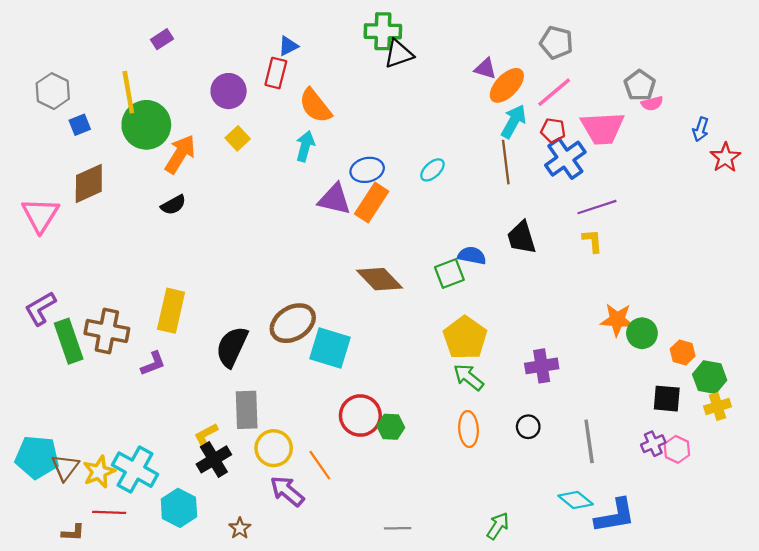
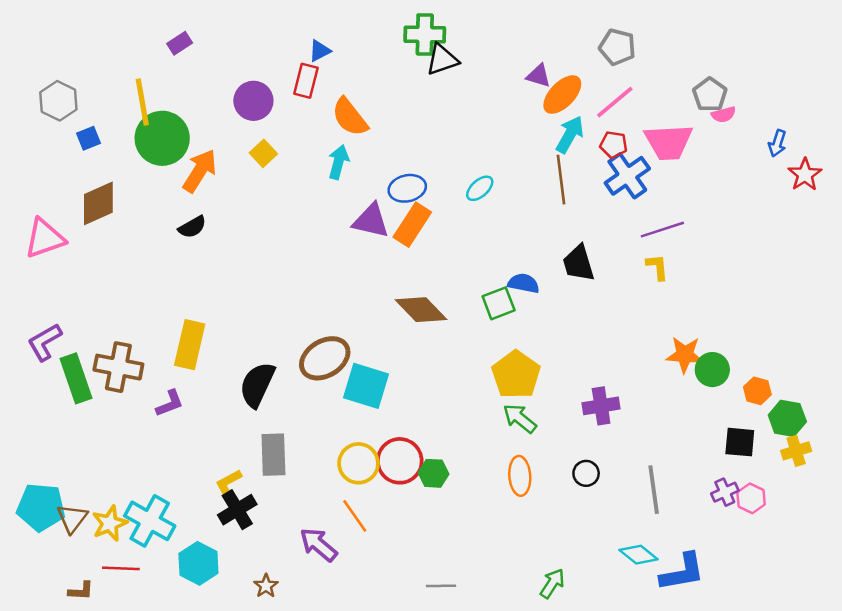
pink triangle: (40, 215) -> (45, 238), turned 39
yellow circle: (274, 448) -> (358, 463), moved

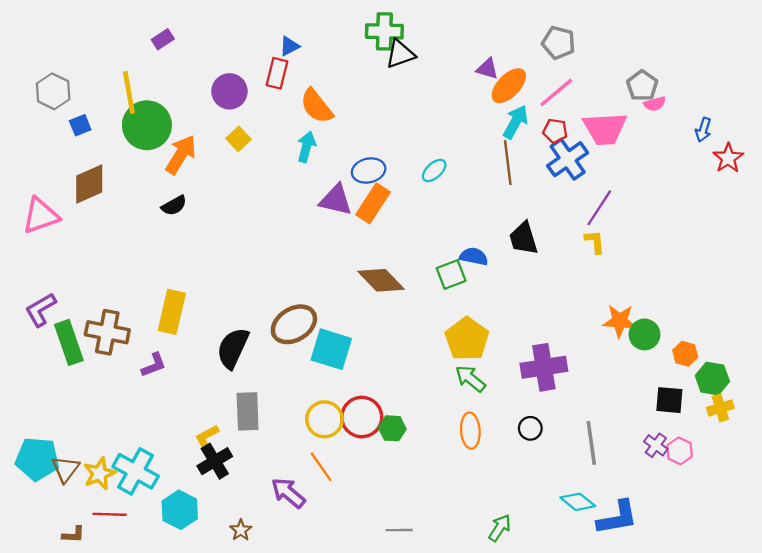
purple line: (662, 230) -> (599, 208), turned -39
purple cross: (601, 406) -> (544, 367), size x1.4
purple cross: (725, 492) -> (656, 445), turned -30

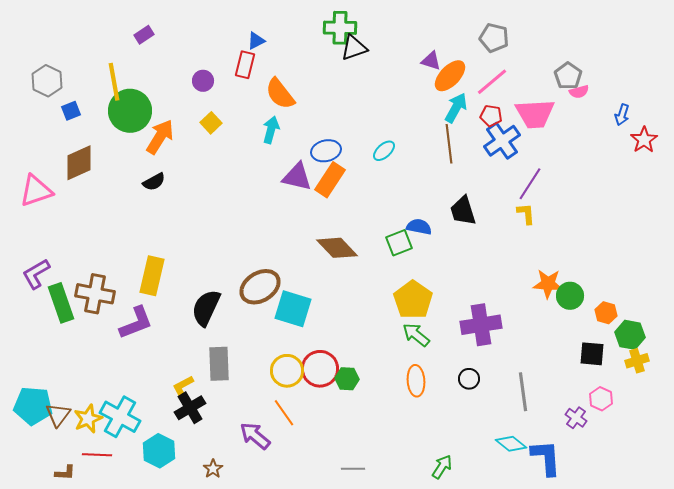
purple circle: (229, 91) -> (203, 81), size x0.7
purple L-shape: (154, 365) -> (136, 323), size x1.5
purple cross: (656, 445) -> (576, 418), moved
blue L-shape: (617, 518) -> (546, 458), turned -84

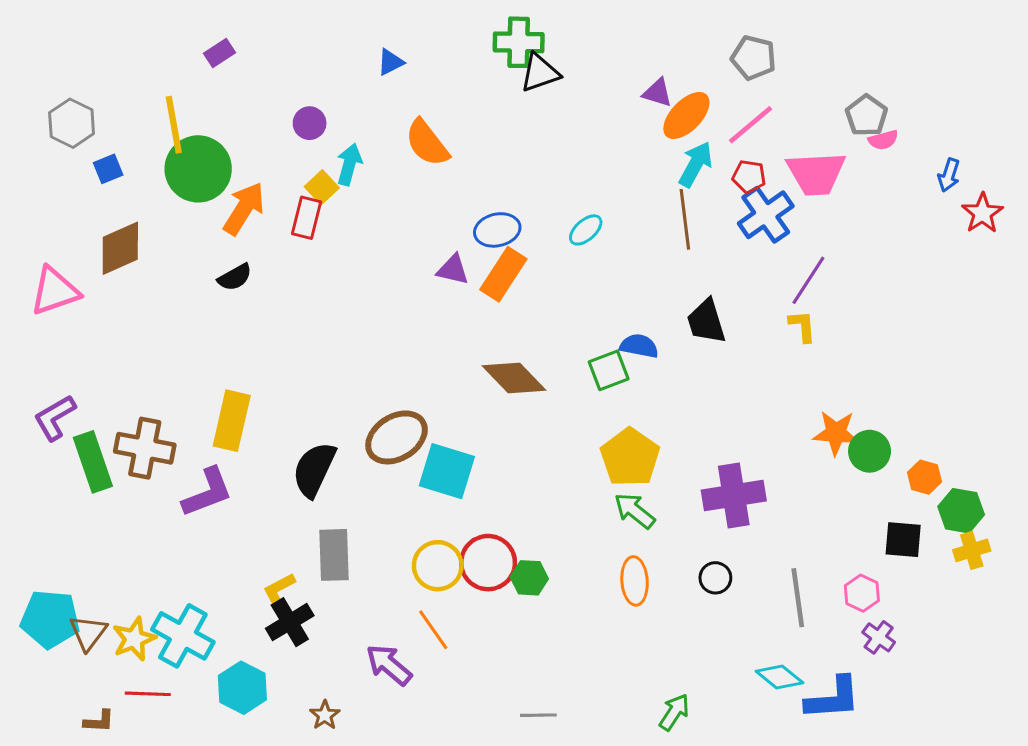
red rectangle: (245, 65) -> (306, 218), moved
cyan arrow: (271, 130) -> (349, 164), moved
purple triangle: (297, 177) -> (453, 270), size x0.7
pink hexagon: (601, 399) -> (862, 593), moved
blue L-shape: (546, 458) -> (833, 698), turned 90

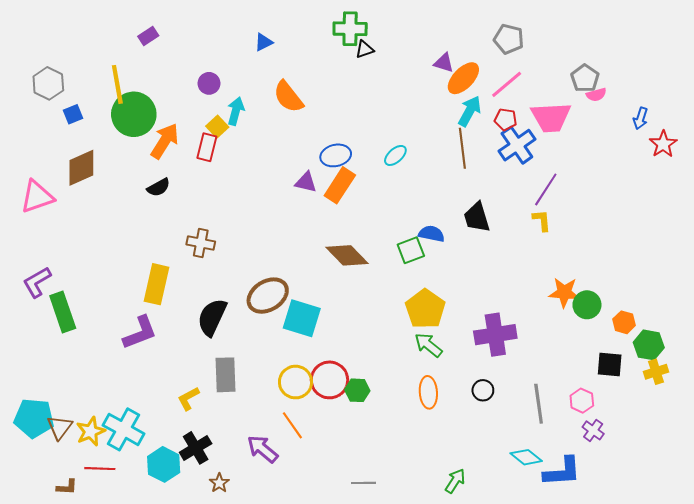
black triangle: (540, 73) -> (365, 49), size x0.7
brown cross: (145, 448) -> (201, 243), moved, size x0.7
black cross: (290, 622) -> (196, 448), moved

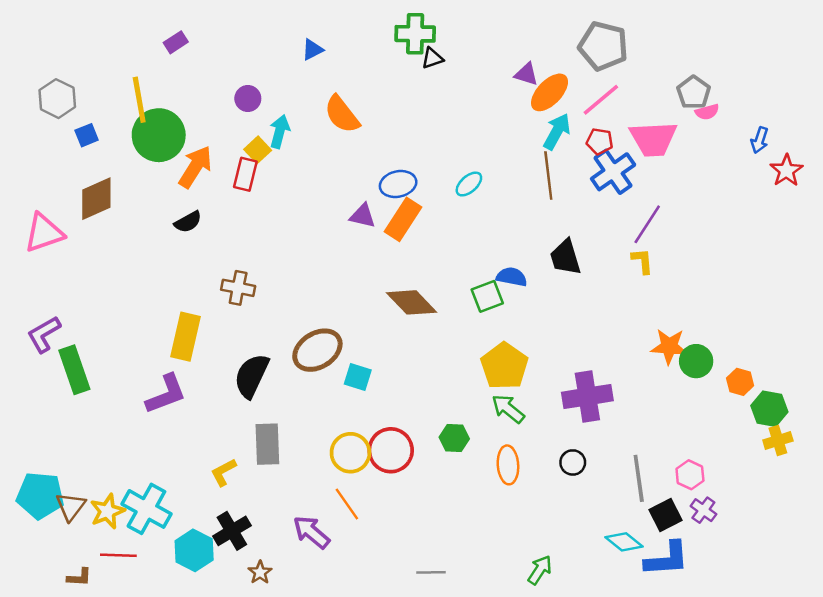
gray pentagon: (509, 39) -> (603, 46), size x1.4
cyan square: (302, 318) -> (358, 377), size x0.6
black square: (610, 365) -> (666, 515), moved, turned -32
green hexagon: (357, 390) -> (454, 438), moved

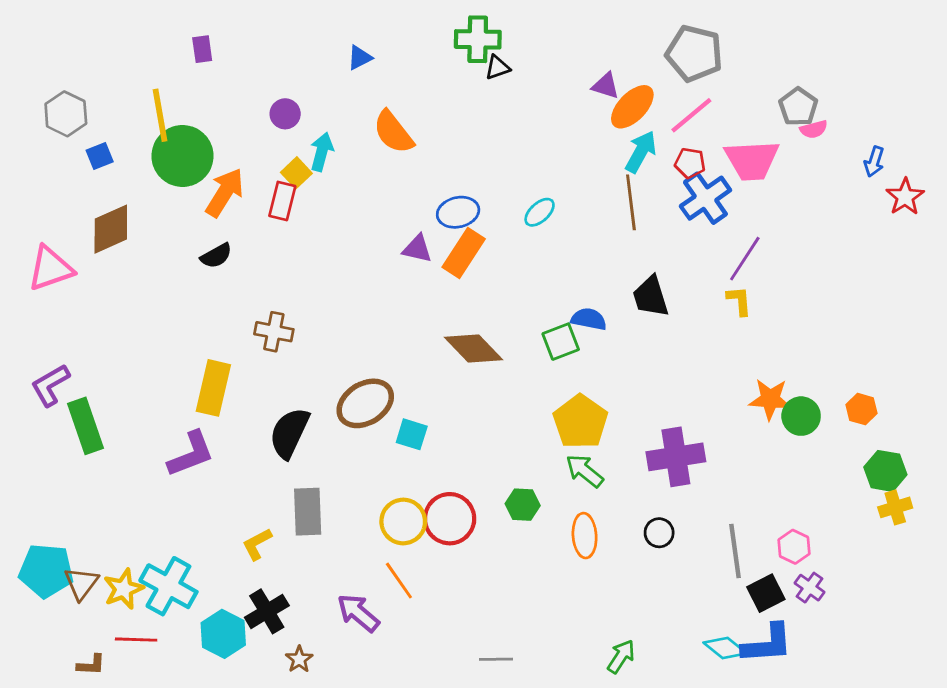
purple rectangle: (176, 42) -> (202, 49), turned -65
orange hexagon: (740, 382) -> (862, 409), moved
cyan diamond: (624, 542) -> (725, 648), moved

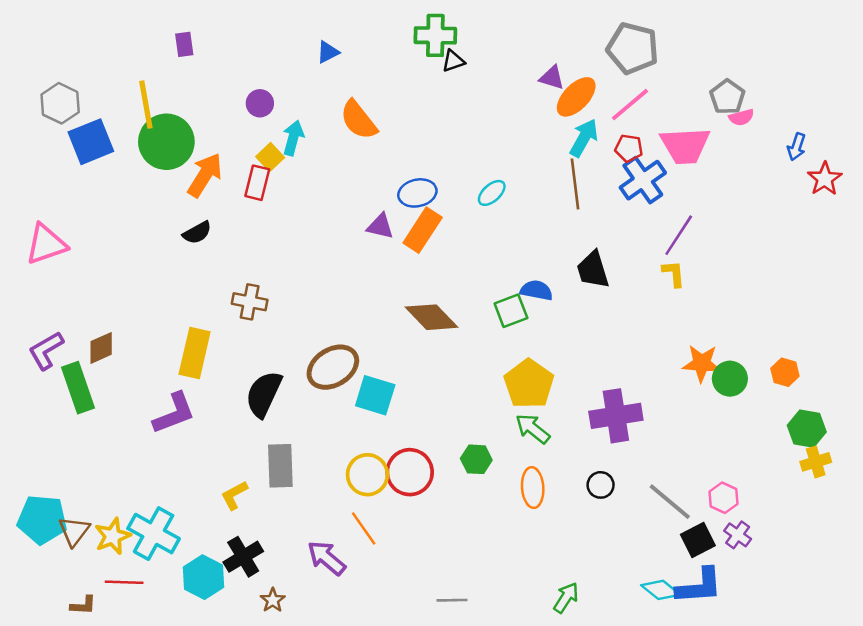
blue square: (100, 156) -> (91, 142), size x1.8
brown diamond: (111, 229) -> (101, 348), moved, size x0.7
cyan square: (412, 434) -> (375, 395), size x1.4
gray line: (735, 551) -> (670, 502), turned -42

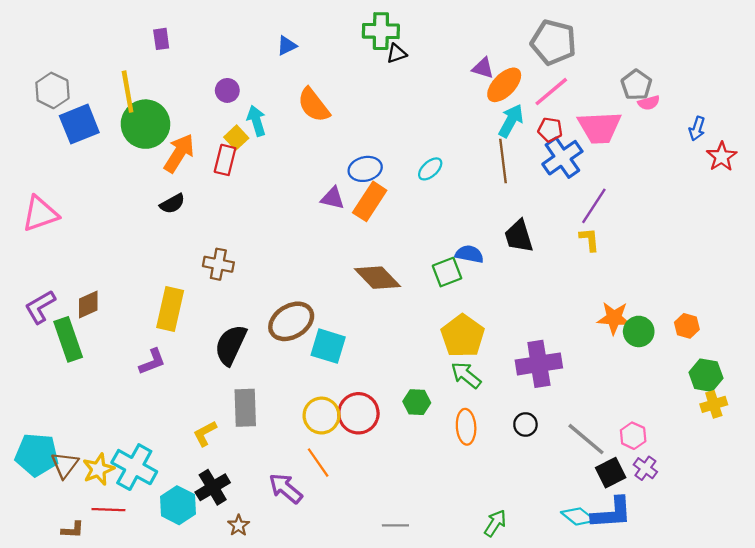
cyan arrow: (293, 138) -> (256, 121), turned -32
purple L-shape: (174, 413) -> (152, 362), size x0.7

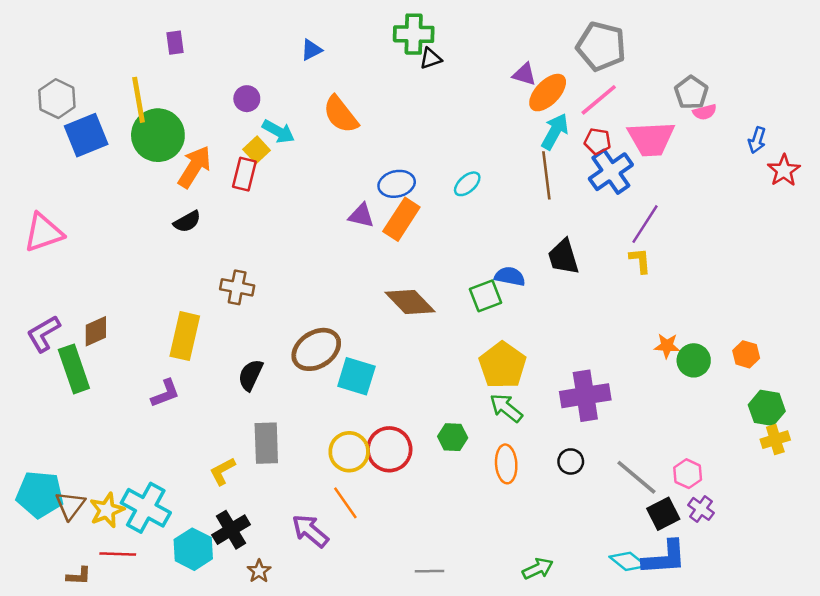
cyan arrow: (256, 121) -> (278, 132), turned 136
orange star: (614, 318) -> (667, 346), size x0.7
black semicircle: (231, 345) -> (250, 375), size x0.7
green arrow: (495, 523) -> (538, 569), turned 32

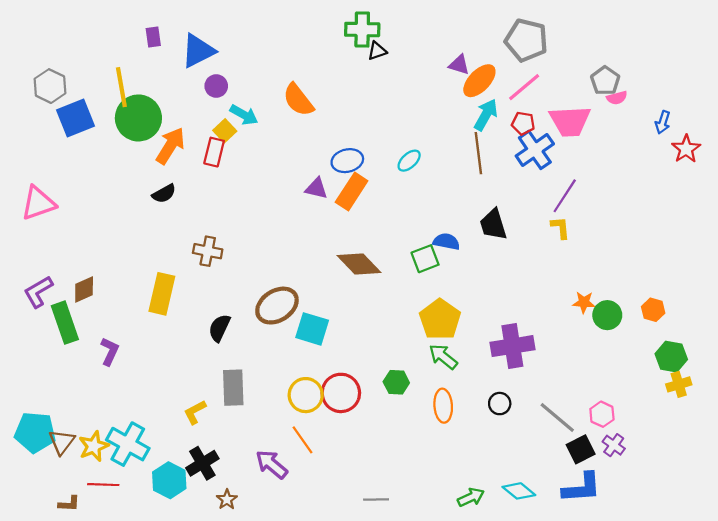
blue triangle: (311, 50) -> (198, 51), moved, size x1.8
purple L-shape: (165, 393) -> (110, 351), moved, turned -44
cyan diamond: (628, 561) -> (519, 491), moved

